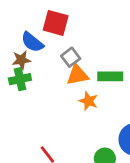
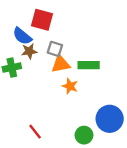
gray square: (71, 57) -> (55, 49), turned -35
brown star: (21, 60) -> (29, 51), moved

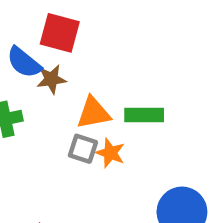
gray square: (55, 49) -> (83, 149), moved
brown star: (29, 51) -> (51, 79), moved

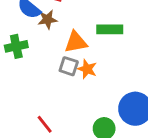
green rectangle: (144, 115) -> (110, 29), moved

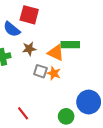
brown star: (47, 19) -> (29, 49), moved
orange triangle: (76, 42) -> (56, 53), moved, turned 36

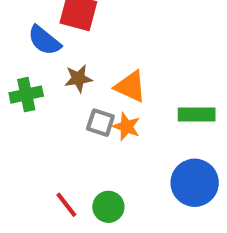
green rectangle: (70, 45) -> (197, 115), moved
green circle: (66, 116) -> (108, 207), moved

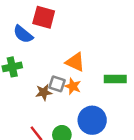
brown star: (78, 78) -> (44, 92), moved
blue circle: (195, 183) -> (92, 120), moved

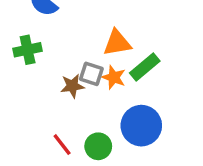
orange triangle: (75, 62) -> (117, 43), turned -35
green rectangle: (115, 79) -> (145, 67), moved, turned -40

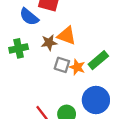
orange triangle: (117, 43) -> (67, 36), moved, turned 30
brown star: (72, 86) -> (49, 43), moved

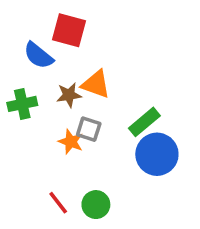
orange star: (77, 67) -> (71, 142), moved
blue circle: (96, 100) -> (157, 154), moved

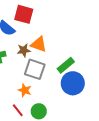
gray square: (89, 129) -> (35, 69), size x1.5
orange star: (71, 142) -> (25, 90), moved

